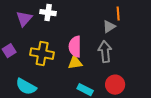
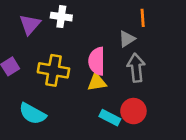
orange line: (118, 14) -> (143, 18), moved
gray triangle: (109, 27) -> (127, 39), moved
red circle: (115, 85) -> (133, 111), moved

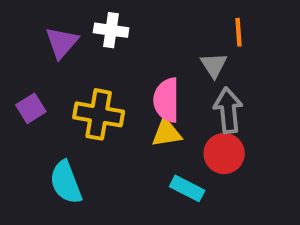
gray triangle: (127, 39) -> (214, 65), turned -30
red circle: (133, 111) -> (224, 154), moved
cyan semicircle: (32, 114) -> (66, 182), turned 40

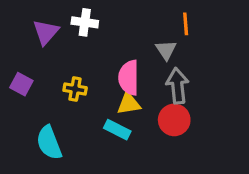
purple square: (31, 108) -> (21, 84), turned -30
yellow cross: (99, 114) -> (75, 89), size x0.6
cyan rectangle: (187, 188) -> (117, 130), moved

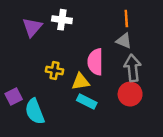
orange line: (186, 24) -> (126, 18), moved
gray triangle: (166, 50) -> (124, 41), turned -35
purple square: (21, 84) -> (14, 97), moved, turned 35
yellow triangle: (129, 104) -> (81, 82), moved

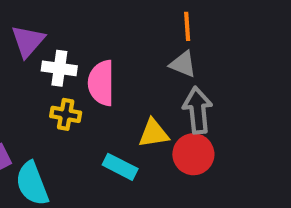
white cross: (62, 20) -> (59, 68), moved
pink semicircle: (95, 62) -> (101, 83), moved
yellow triangle: (81, 82) -> (154, 133), moved

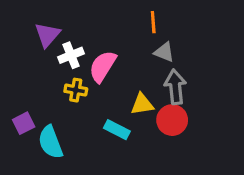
orange line: (187, 26) -> (153, 22), moved
white cross: (59, 68) -> (71, 55), turned -30
pink semicircle: (101, 83) -> (103, 66), turned 32

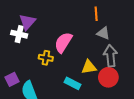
white cross: (71, 55) -> (19, 34), moved, turned 35

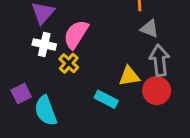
white cross: (19, 34) -> (44, 44), moved
pink semicircle: (63, 42) -> (76, 34), moved
yellow cross: (46, 58) -> (69, 63), turned 32

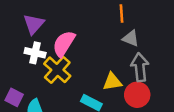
yellow cross: (69, 63) -> (57, 70), size x1.5
purple square: (21, 93) -> (14, 97), turned -36

